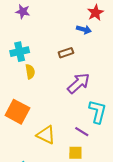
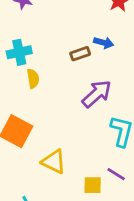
blue arrow: (84, 29) -> (104, 43), moved
purple line: (82, 132) -> (116, 174), moved

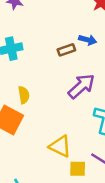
yellow semicircle: (33, 79) -> (24, 95), moved
yellow triangle: (54, 162) -> (60, 146), moved

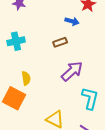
blue arrow: (88, 40) -> (72, 21), moved

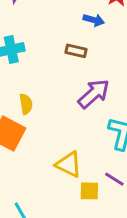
brown rectangle: (60, 42) -> (76, 51), turned 32

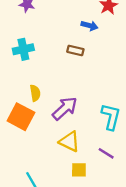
purple arrow: (94, 94) -> (65, 108), moved
yellow square: (89, 191) -> (79, 170), moved

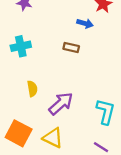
orange square: (21, 117) -> (19, 133), moved
yellow triangle: (69, 142) -> (53, 138), moved

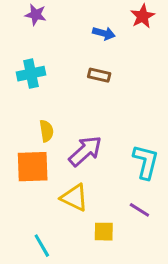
blue arrow: (85, 23) -> (104, 33), moved
orange square: (19, 133) -> (33, 167), moved, turned -30

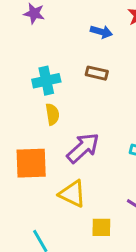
cyan cross: (31, 74) -> (46, 81), moved
yellow semicircle: (46, 131) -> (52, 114), moved

